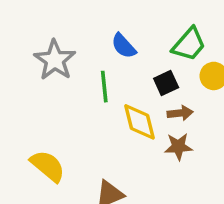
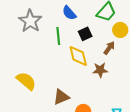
black square: (166, 83) -> (85, 34), moved
brown arrow: (180, 113) -> (109, 48), moved, turned -48

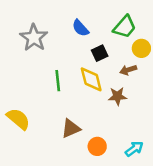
green line: (58, 36) -> (58, 81), moved
brown arrow: (109, 48) -> (128, 70), turned -144
yellow semicircle: (26, 81) -> (18, 119), moved

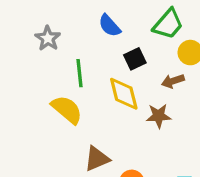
gray star: (34, 38) -> (48, 38), size x0.7
green line: (58, 81) -> (79, 73), moved
yellow semicircle: (18, 119) -> (67, 110), moved

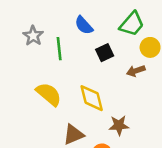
green line: (79, 73) -> (59, 49), moved
yellow diamond: (124, 94) -> (92, 98), moved
brown star: (159, 116) -> (119, 125), moved

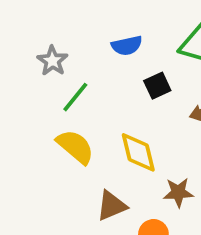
blue semicircle: (84, 25) -> (127, 46), turned -60
green line: (59, 49) -> (75, 97), moved, turned 45

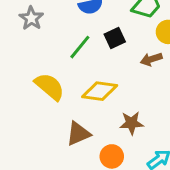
green line: (75, 97) -> (80, 47), moved
yellow diamond: (138, 152) -> (100, 91), turned -68

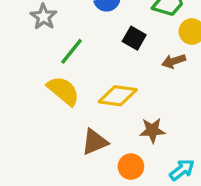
black square: (115, 38) -> (134, 38), turned -35
green line: (80, 47) -> (72, 51), moved

